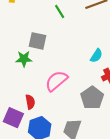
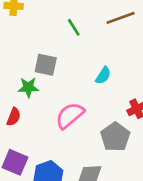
cyan semicircle: (96, 56) -> (103, 75), moved
red semicircle: (30, 102) -> (14, 117), moved, turned 32

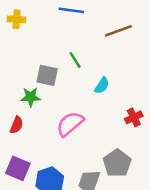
green line: (74, 27) -> (75, 60), moved
gray pentagon: (115, 137) -> (117, 163), moved

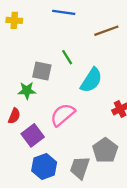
cyan semicircle: (102, 86) -> (91, 80), size x1.6
purple square: (18, 168) -> (33, 135), moved, turned 30

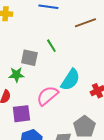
cyan semicircle: (91, 80) -> (70, 80), moved
purple square: (33, 135) -> (21, 114), turned 30

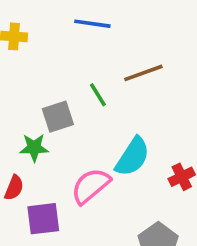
brown line: (85, 23) -> (143, 73), moved
gray square: (29, 58) -> (58, 117), turned -30

